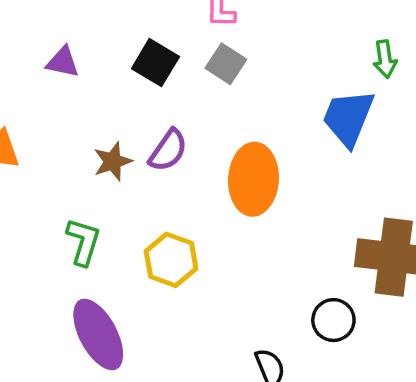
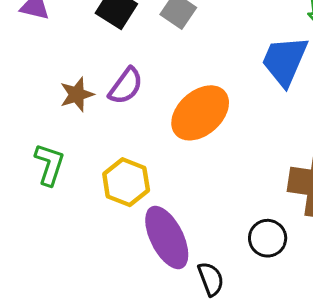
orange ellipse: (253, 179) -> (200, 113), turned 44
purple ellipse: (98, 334) -> (167, 237), moved

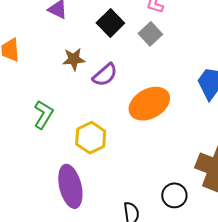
brown star: (77, 94) -> (74, 59), moved
purple ellipse: (167, 237) -> (70, 186), moved

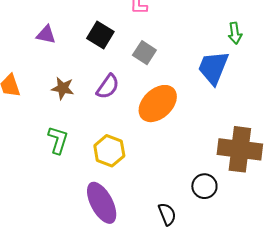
gray square: (150, 34) -> (144, 53), moved
brown star: (74, 59) -> (63, 88), moved, turned 30

